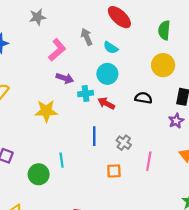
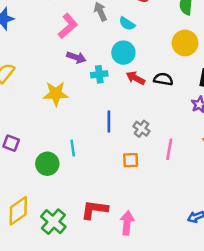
red arrow: (106, 103) -> (135, 78), moved

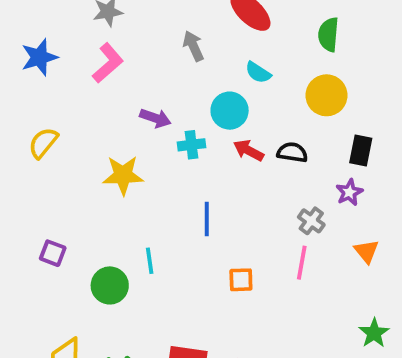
cyan semicircle: (127, 24) -> (258, 73), moved
pink L-shape: (68, 26) -> (108, 63), moved
gray cross: (142, 129) -> (311, 221), moved

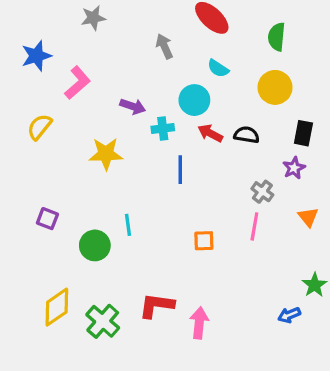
pink L-shape: (108, 63) -> (77, 83), moved
blue line: (207, 219) -> (180, 170), moved

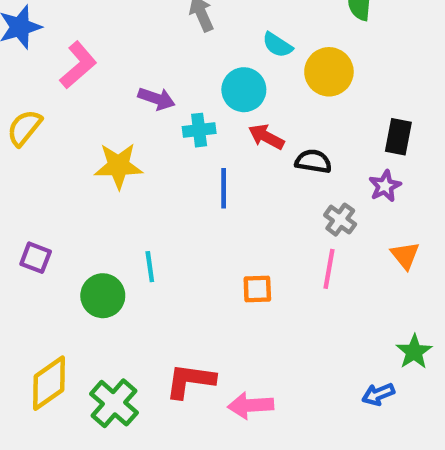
yellow circle: (275, 87) -> (329, 72), moved
black semicircle: (247, 135) -> (313, 161), moved
pink arrow: (199, 323) -> (251, 405), turned -100

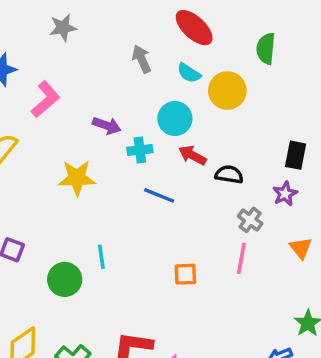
cyan semicircle: (277, 45) -> (189, 73), moved
yellow circle: (329, 72) -> (227, 91), moved
blue line: (224, 188) -> (159, 195), turned -68

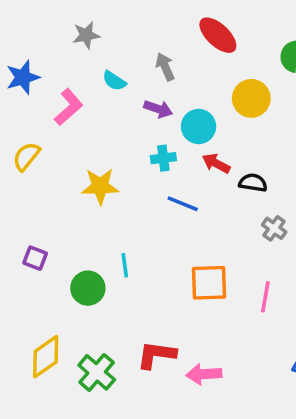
cyan semicircle: (189, 73) -> (114, 81), moved
purple arrow: (107, 126) -> (158, 109), moved
pink line: (241, 258) -> (265, 297), moved
orange square: (185, 274) -> (209, 283), size x1.6

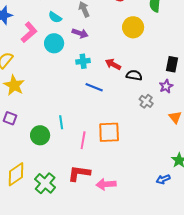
cyan circle: (199, 126) -> (54, 43), moved
yellow star: (100, 186) -> (14, 85), moved, turned 30
pink line: (265, 297) -> (83, 140), moved

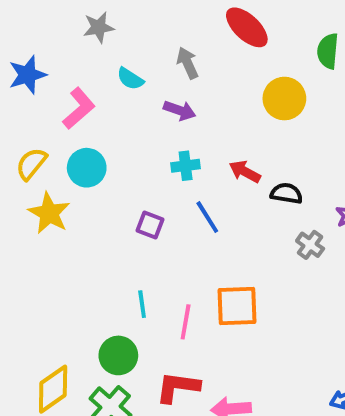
cyan circle: (54, 43) -> (87, 168), moved
blue line: (94, 87) -> (207, 217), turned 36
purple square: (10, 118) -> (150, 225), moved
cyan line: (61, 122) -> (142, 304), moved
green circle: (40, 135) -> (118, 355), moved

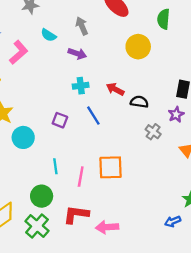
cyan circle: (87, 168) -> (23, 137), moved

